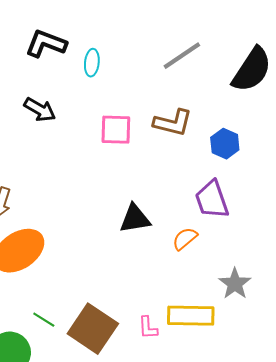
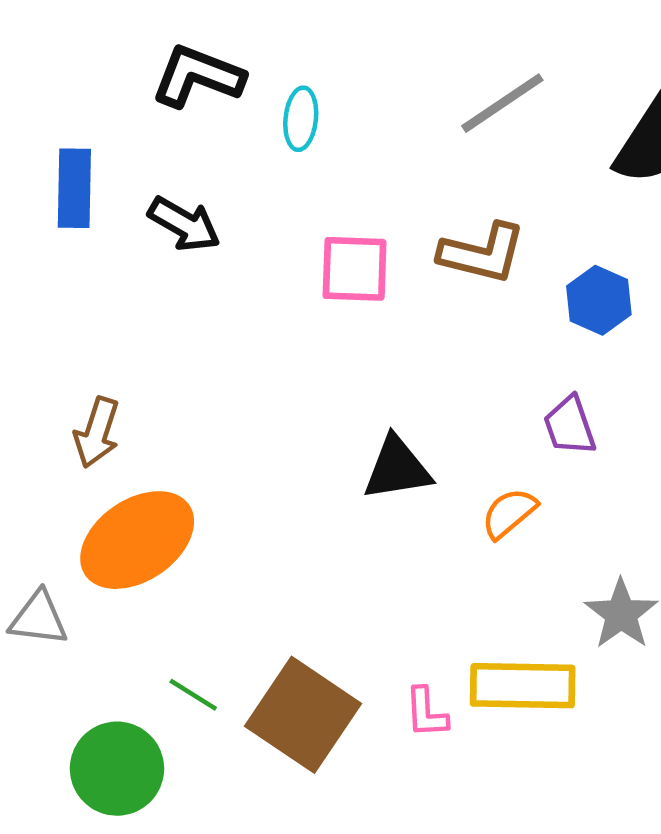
purple trapezoid: (212, 200) -> (570, 426), size x0.7

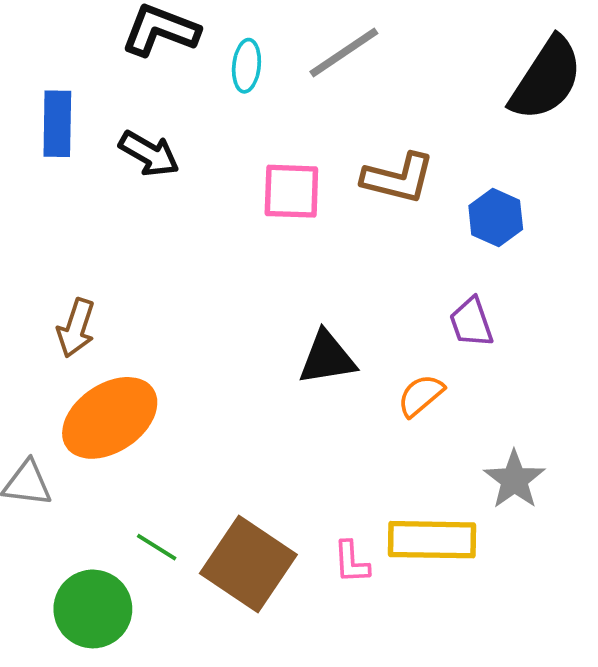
gray line: (502, 103) -> (344, 53), moved

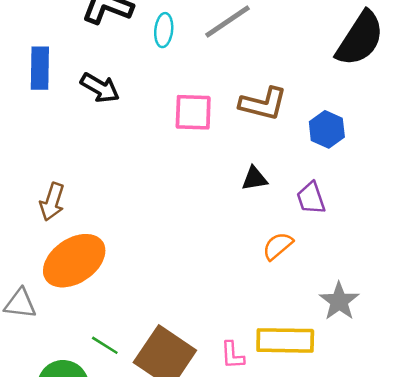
black triangle: (327, 358) -> (254, 179), moved, size x0.7

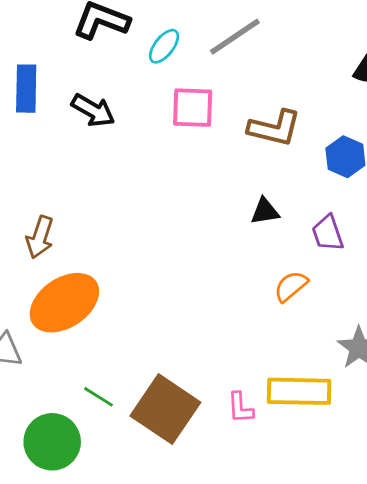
cyan ellipse: (164, 30) -> (164, 46), turned 32
pink square: (193, 112) -> (193, 108), moved

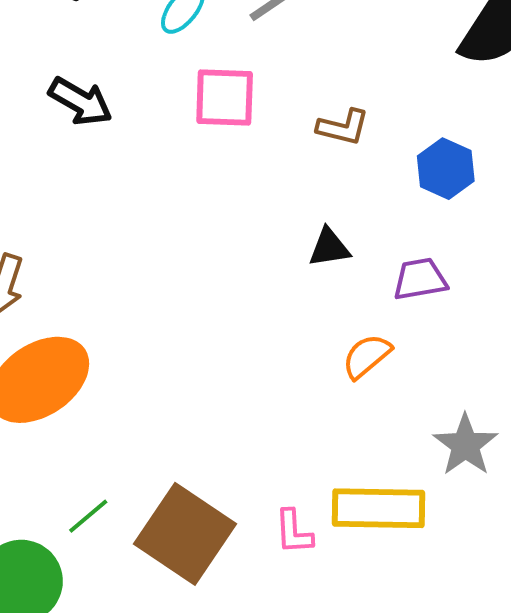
brown L-shape: (274, 128) -> (343, 127), size x0.7
purple trapezoid: (328, 233) -> (420, 279), turned 99
green line: (99, 397) -> (88, 516), turned -72

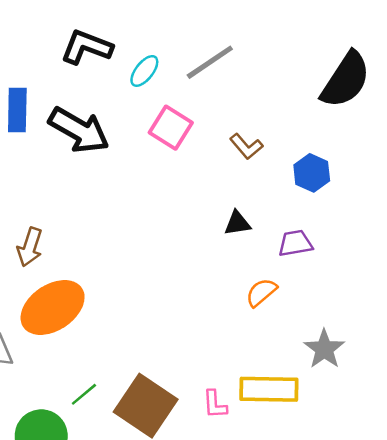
pink square: (225, 98) -> (171, 128), turned 30
black arrow: (80, 101) -> (79, 130), size x1.5
brown L-shape: (343, 127) -> (246, 146), turned 36

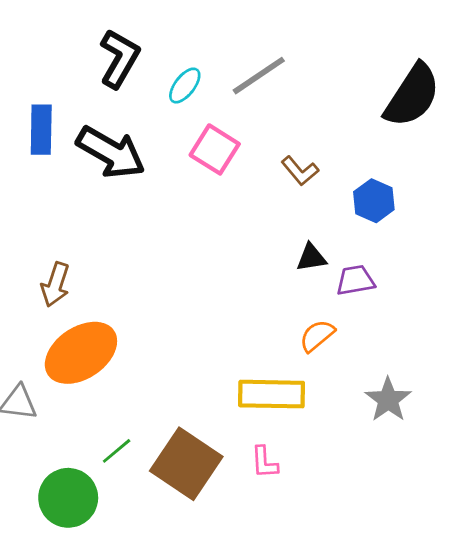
black L-shape: (86, 47) -> (119, 58), turned 99
black triangle: (237, 223) -> (311, 258), moved
yellow rectangle: (269, 389) -> (272, 394), moved

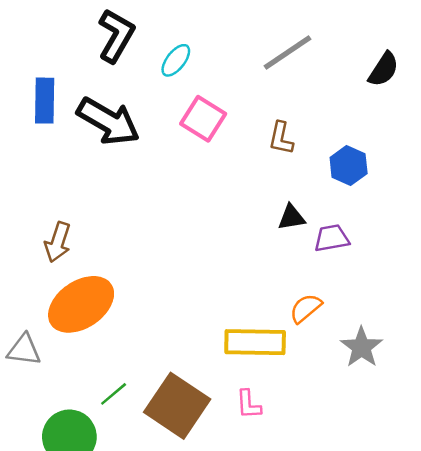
gray line: (259, 76) -> (288, 53), moved
black semicircle: (412, 95) -> (384, 69), size x0.6
brown L-shape: (300, 171) -> (281, 138), turned 52
orange semicircle: (317, 336) -> (306, 308), moved

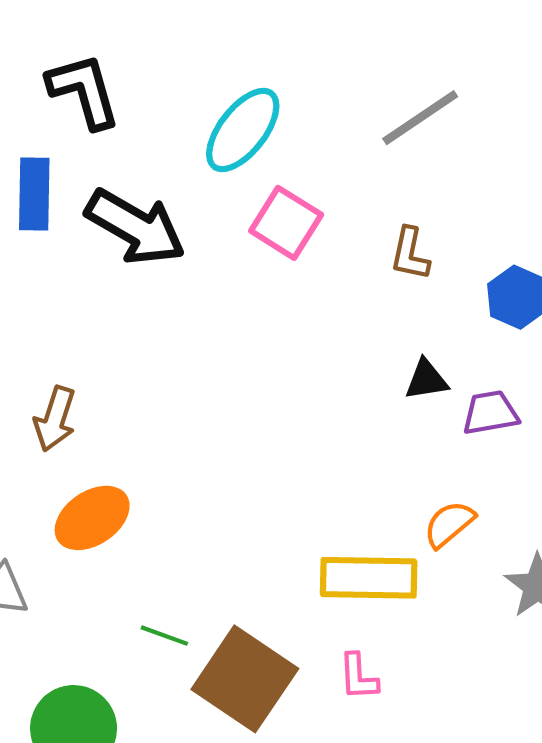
black L-shape: (116, 36) -> (84, 91), moved, turned -46
cyan ellipse: (176, 60) -> (243, 130), size x1.6
orange ellipse: (81, 304) -> (92, 518), size x0.7
green line: (114, 394) -> (164, 636), moved, turned 60

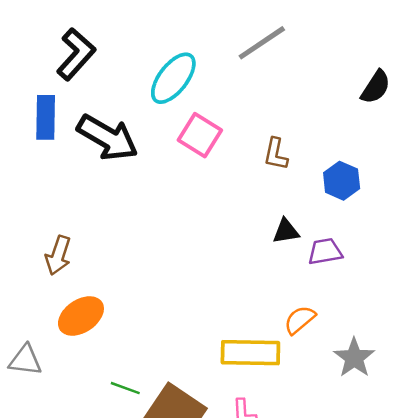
black L-shape: (84, 91) -> (76, 54), turned 58
gray line: (420, 118) -> (262, 43), moved

